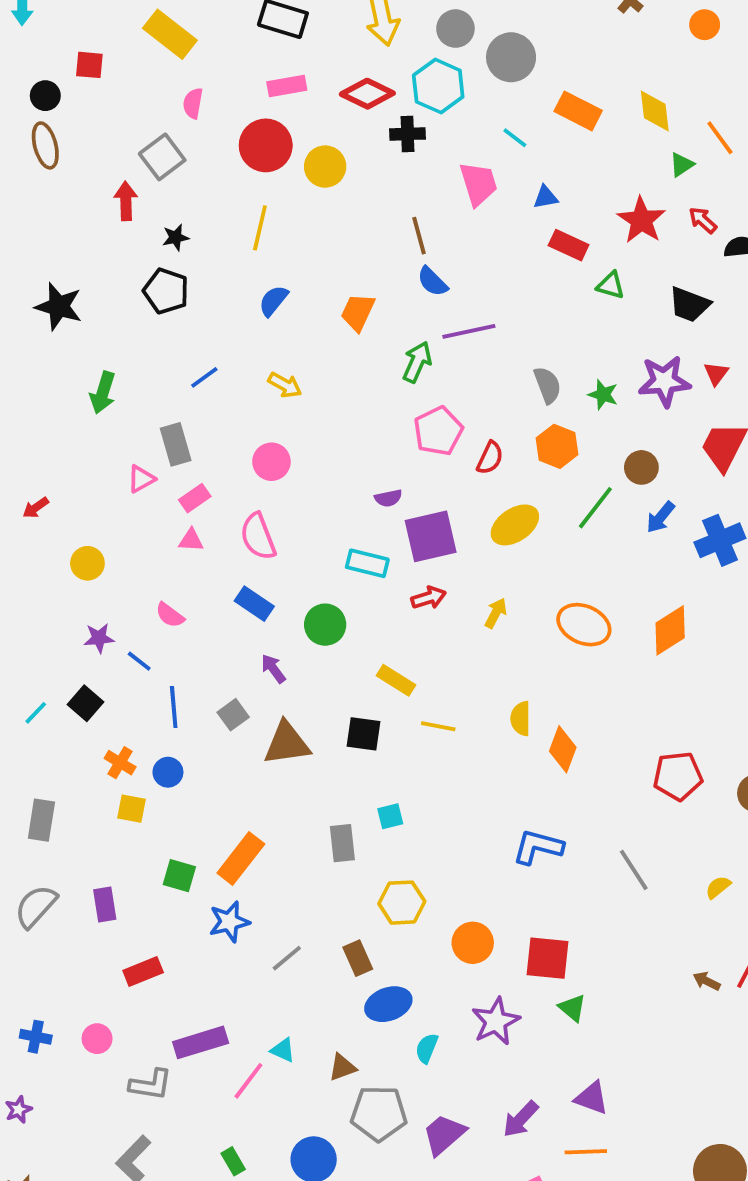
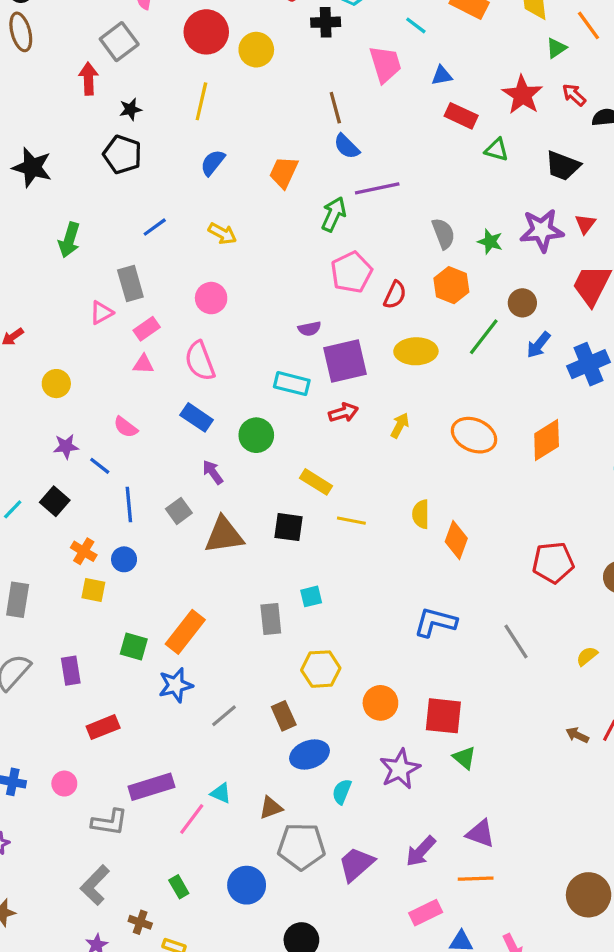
yellow ellipse: (515, 525) -> (416, 351), turned 33

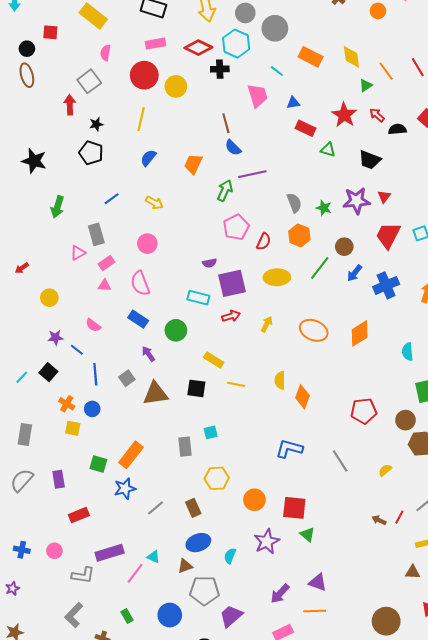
blue ellipse: (309, 754) -> (198, 543), moved
purple trapezoid: (356, 864) -> (231, 616), moved

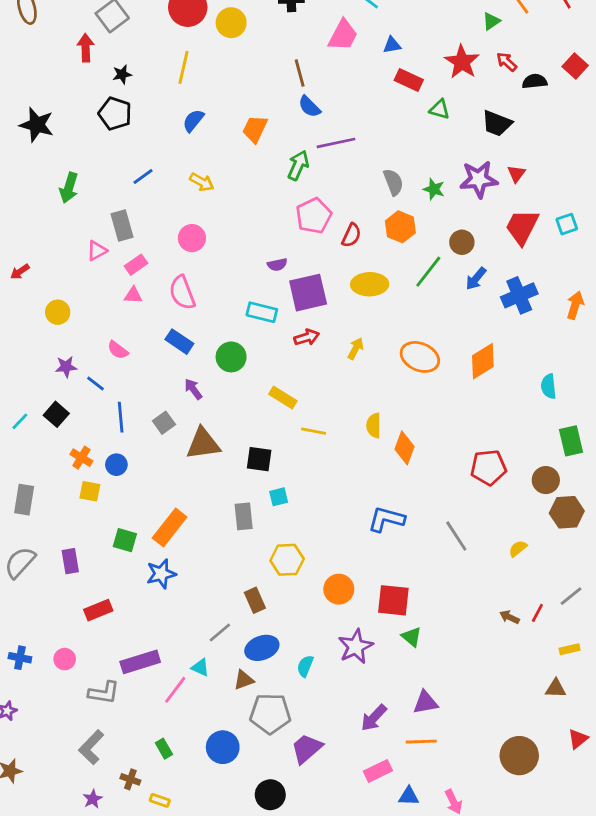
pink trapezoid: (258, 96) -> (343, 35), turned 45
black square: (196, 388) -> (259, 459), moved
gray line: (155, 508) -> (220, 632), moved
purple triangle: (318, 582) -> (426, 702), turned -30

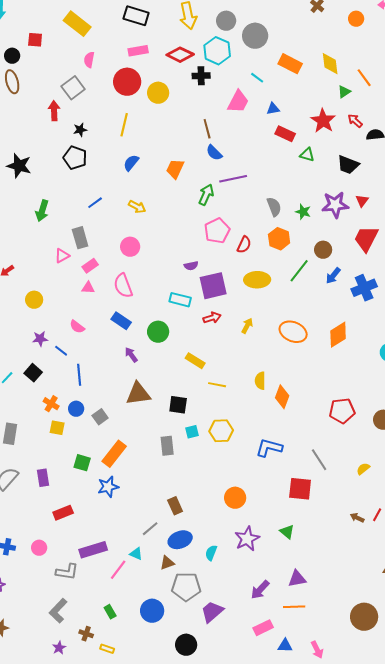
gray square: (164, 423) -> (100, 417), moved
yellow hexagon: (287, 560) -> (221, 431), moved
red square: (393, 600) -> (300, 489), moved

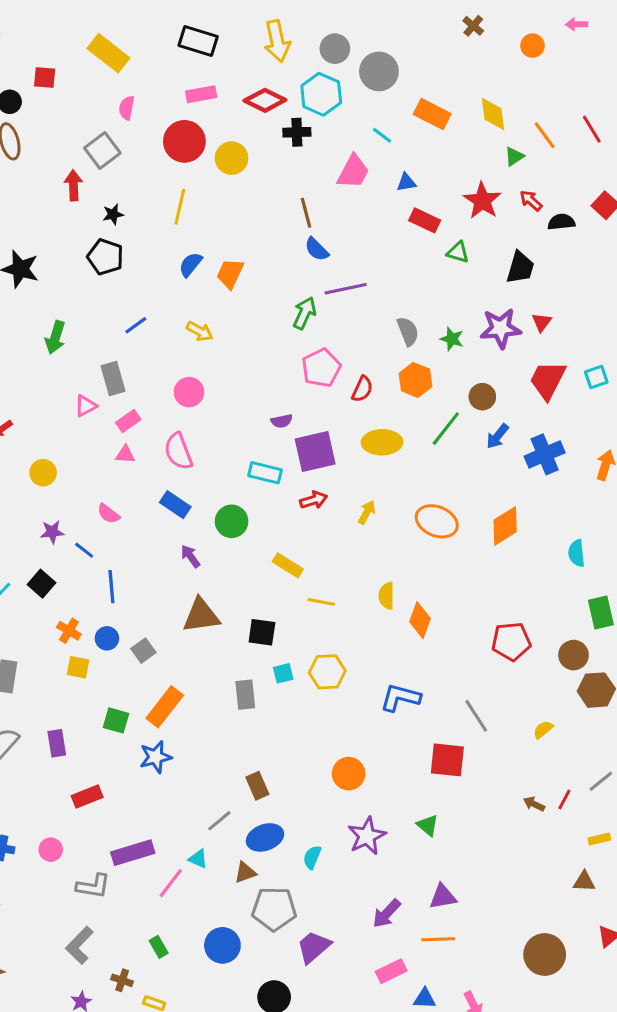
black trapezoid: (348, 165) -> (520, 267), turned -95
orange trapezoid: (175, 169) -> (230, 274), moved

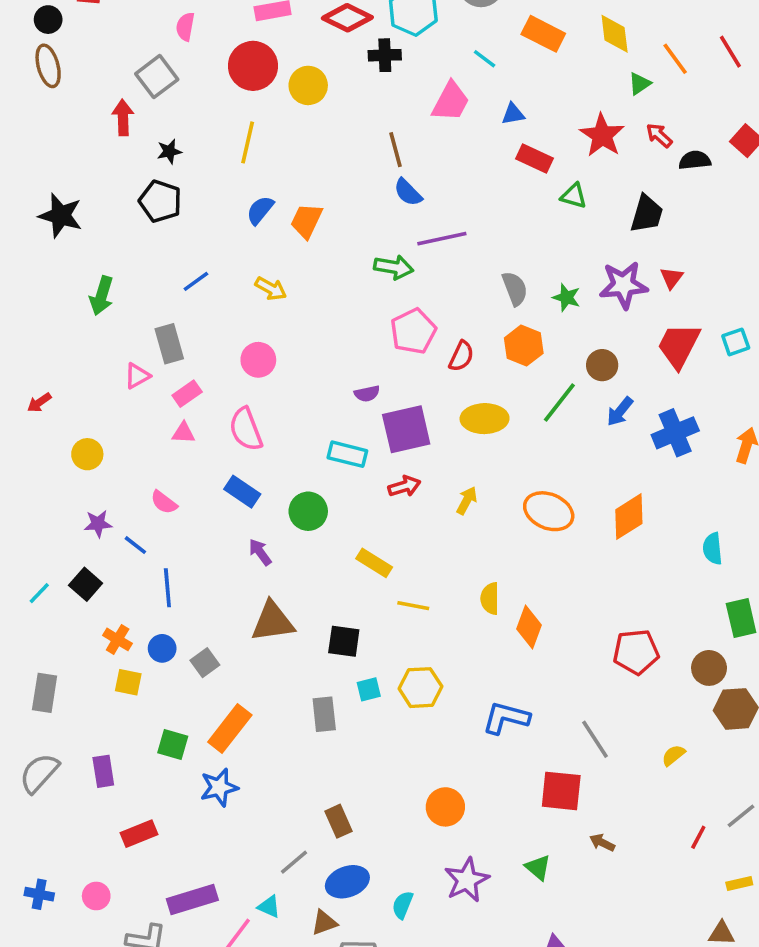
green arrow: (304, 313) -> (394, 267), turned 76
brown arrow: (534, 804) -> (602, 843), moved

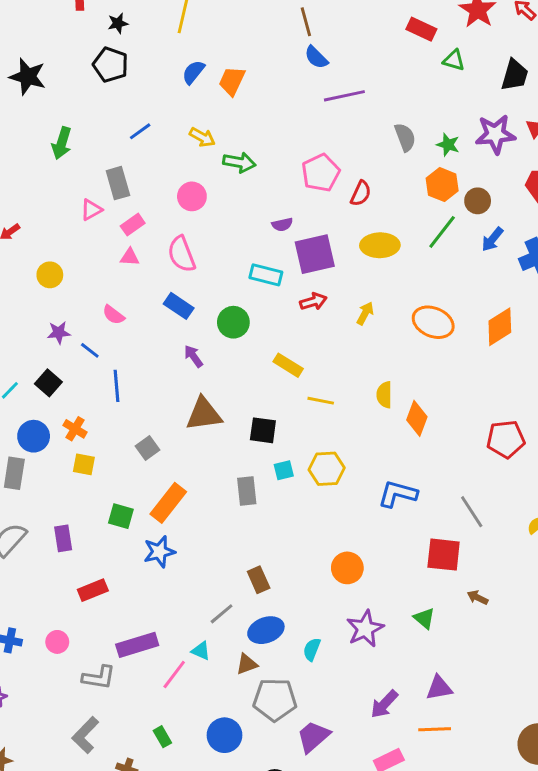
green arrow: (394, 267) -> (239, 162), moved
orange hexagon: (524, 346) -> (442, 185), moved
blue circle: (162, 648) -> (34, 436), moved, size x1.4

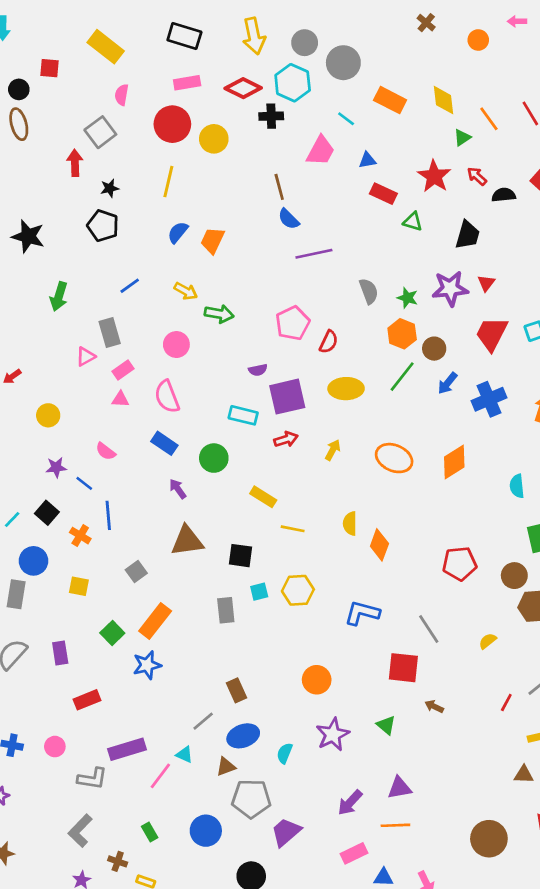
orange cross: (75, 429) -> (80, 536), moved
green square: (121, 516) -> (112, 633), turned 30

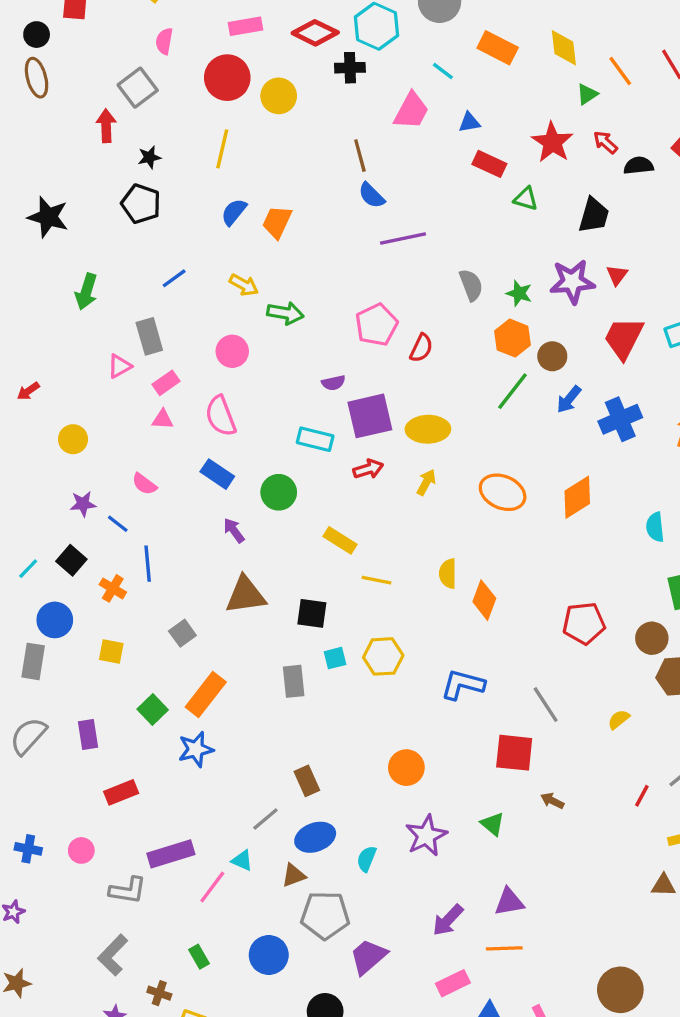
yellow ellipse: (346, 389) -> (428, 429), moved
brown circle: (489, 839) -> (620, 990), moved

